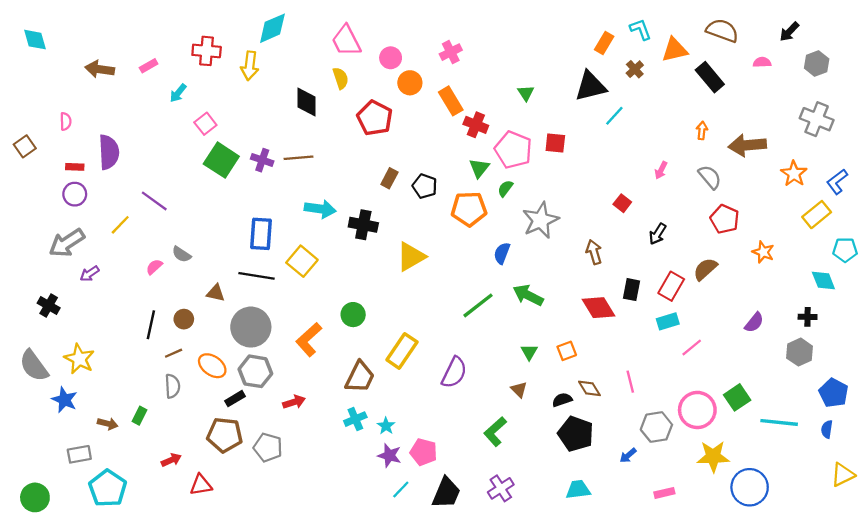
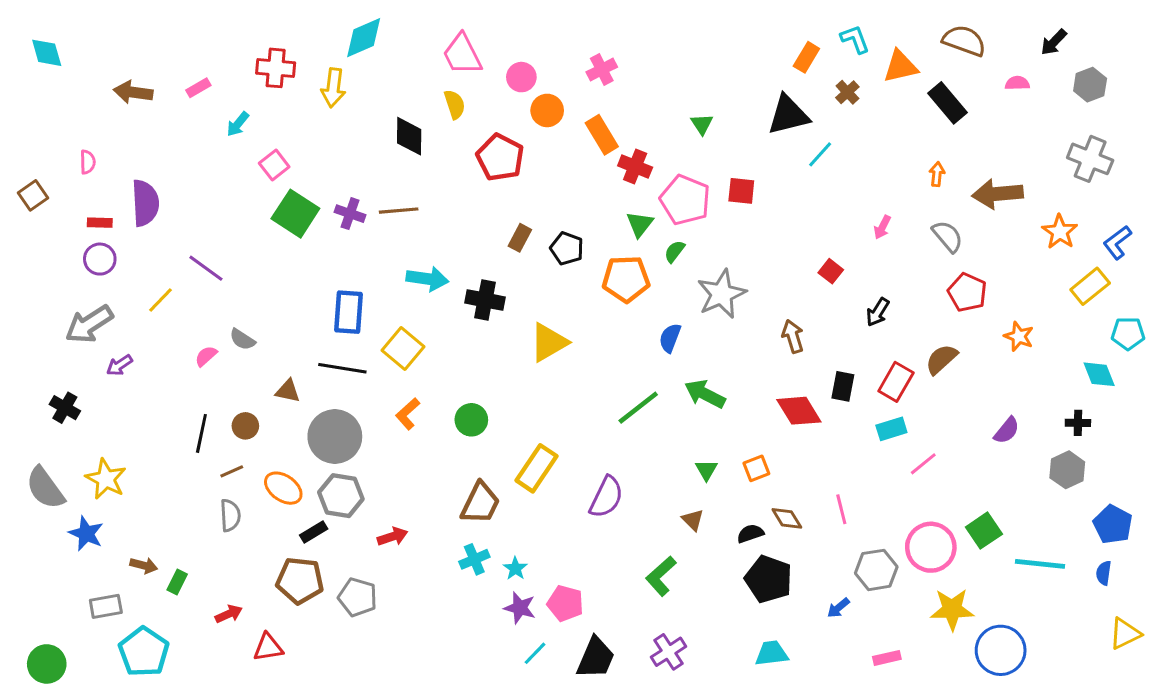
orange L-shape: (309, 340) -> (408, 414), moved, size x0.7
green rectangle: (139, 416) -> (177, 582), moved

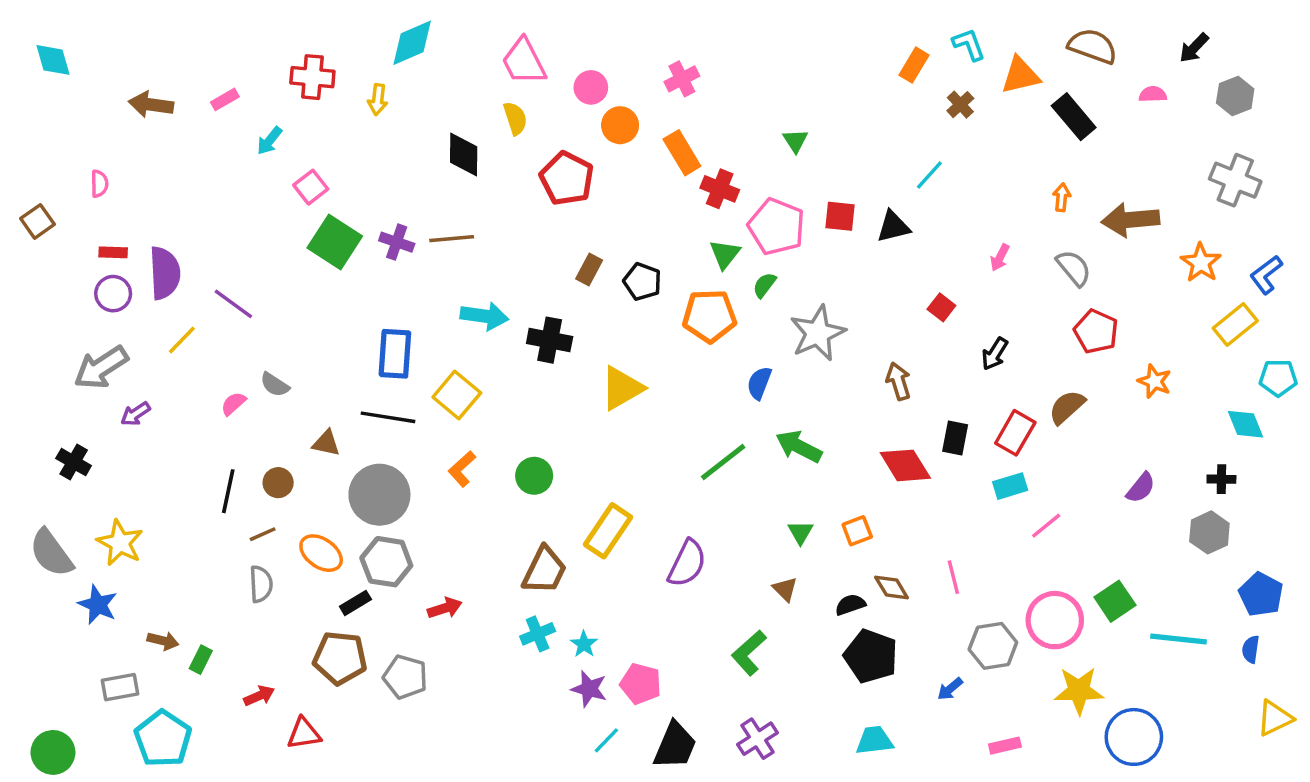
yellow arrow: (333, 88) -> (378, 99), size x0.7
black triangle: (788, 115) -> (893, 227), moved, size x0.7
purple semicircle: (145, 203) -> (165, 273), moved

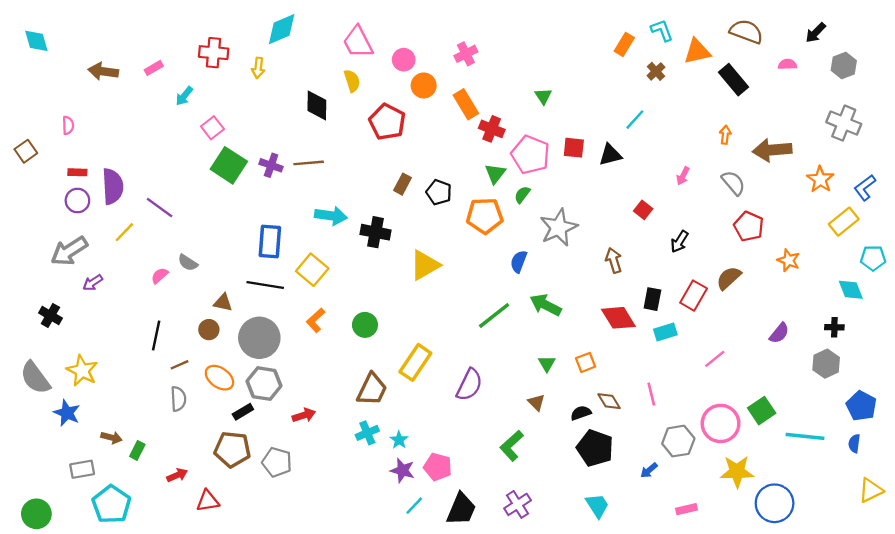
brown circle: (278, 483) -> (209, 330), moved
cyan rectangle: (1010, 486) -> (665, 332), moved
cyan trapezoid: (874, 740) -> (597, 506), turned 64

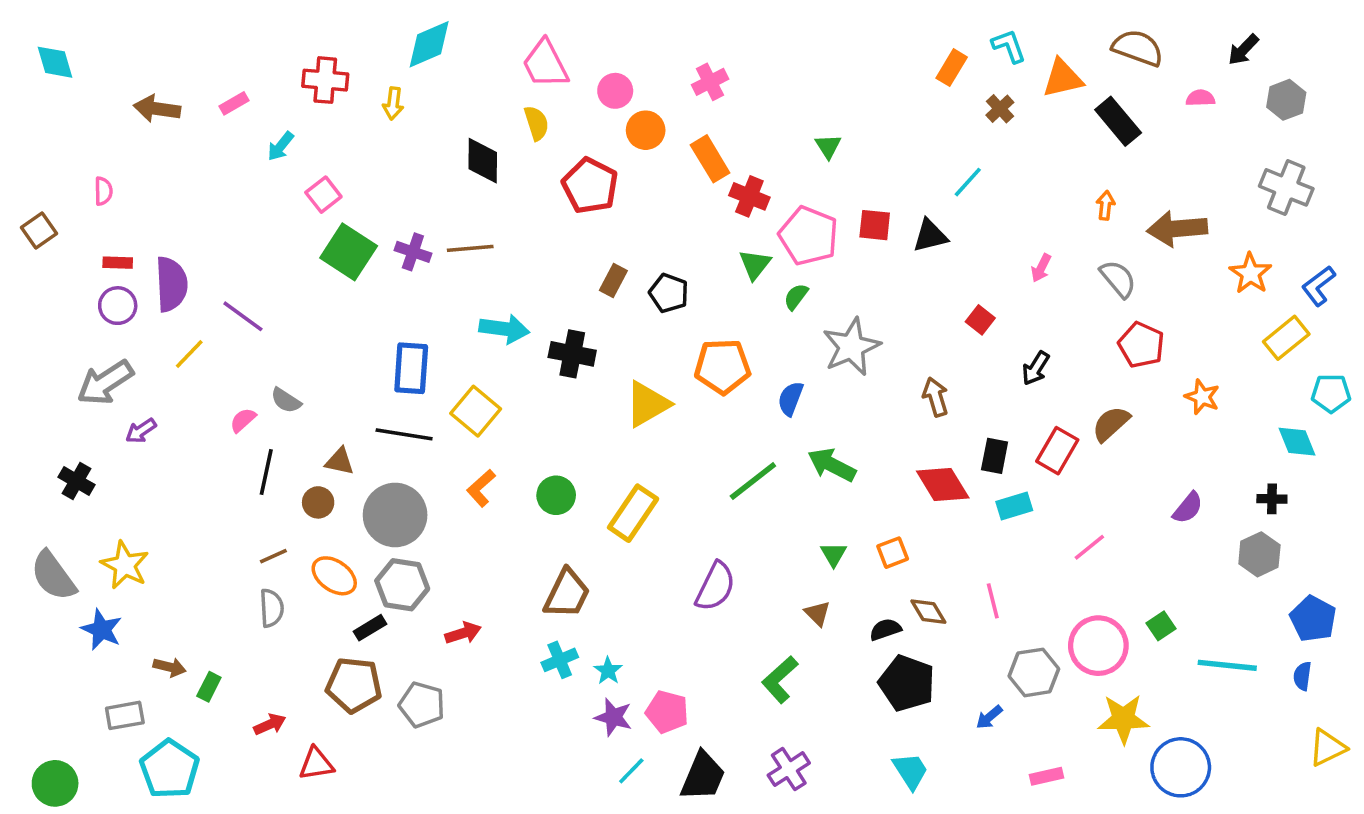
orange pentagon: (485, 216) -> (723, 366), moved
black line: (156, 335) -> (266, 472), moved
yellow rectangle: (415, 362) -> (633, 513), moved
green square: (762, 411) -> (1161, 626), size x0.7

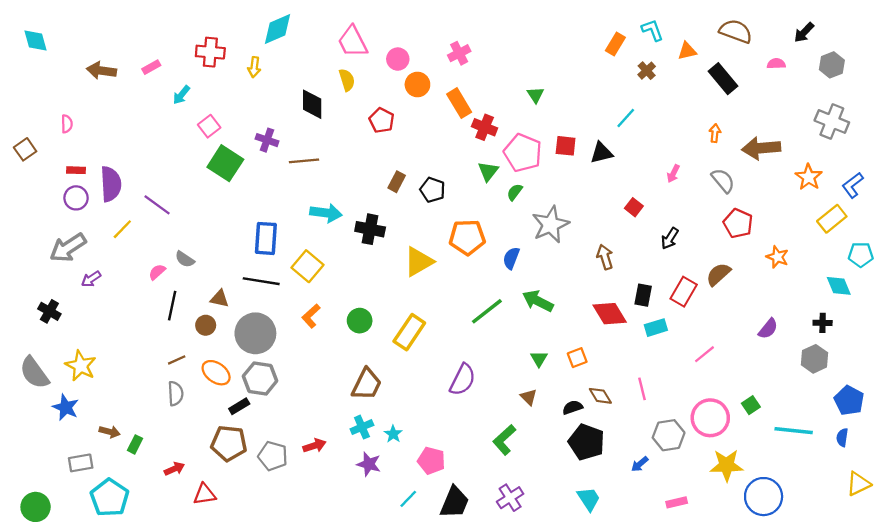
orange triangle: (1063, 78) -> (687, 51), size x0.7
red pentagon: (590, 186) -> (382, 120), size x0.7
purple cross: (413, 252) -> (267, 140), moved
red arrow: (463, 633) -> (314, 446), moved
purple star: (613, 717) -> (369, 464), moved

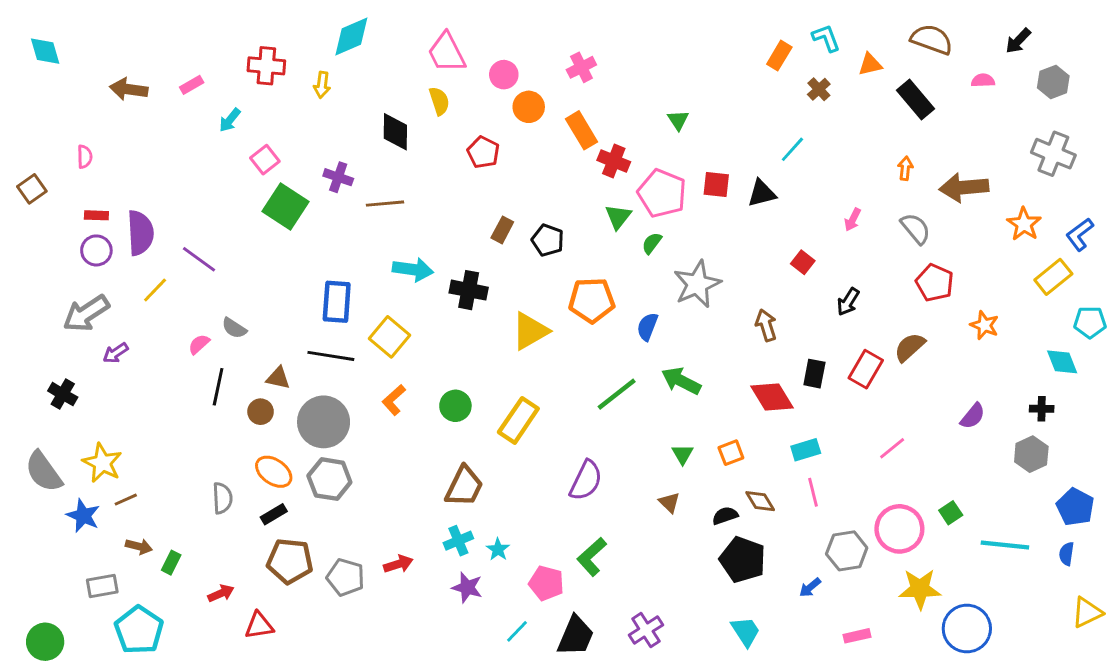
cyan rectangle: (656, 328) -> (806, 450), moved
brown line: (177, 360) -> (126, 500), moved
black rectangle: (239, 406) -> (274, 514), moved
green L-shape: (504, 440) -> (592, 557), moved

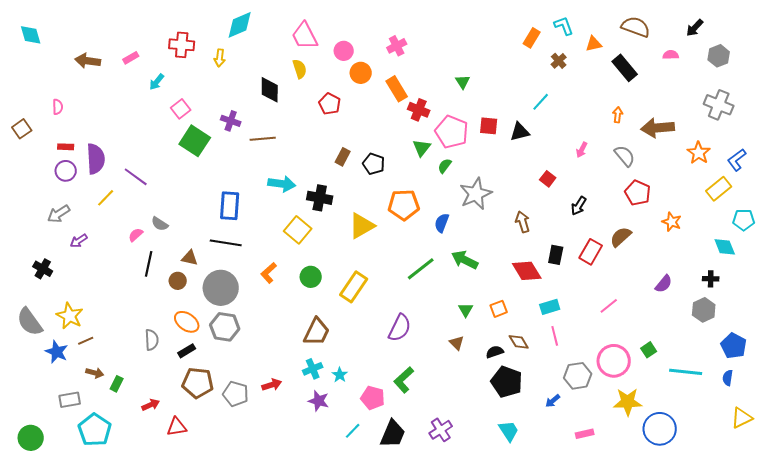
gray arrow: (86, 313) -> (59, 214), size x0.7
yellow square: (389, 337) -> (298, 230), moved

